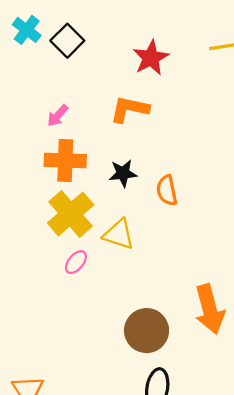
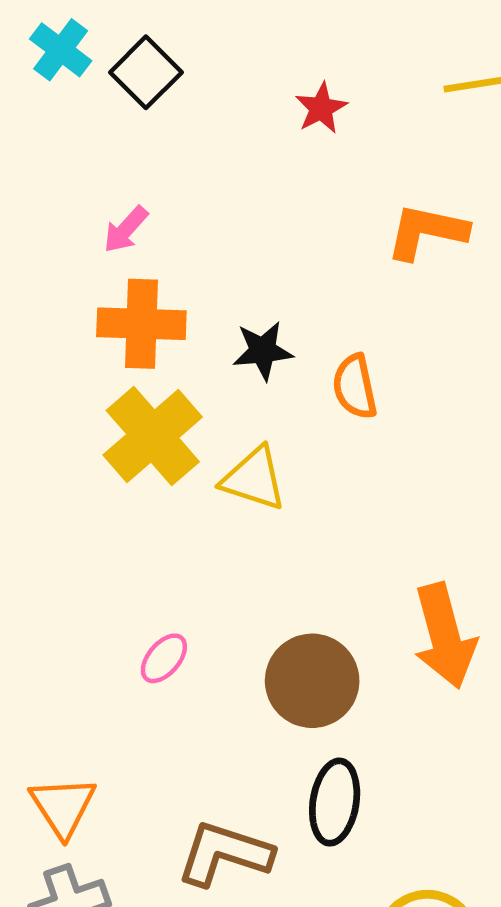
red star: (151, 58) -> (321, 108), size x0.7
orange L-shape: (129, 109) -> (427, 232), moved
pink ellipse: (76, 262) -> (164, 658), moved

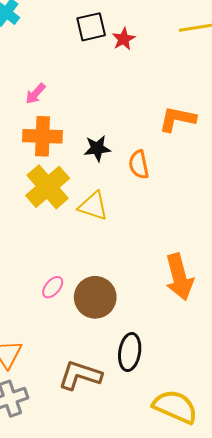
black square: (146, 72) -> (91, 27), moved, turned 32
orange L-shape: (427, 232) -> (177, 119), moved
brown circle: (312, 681) -> (95, 297), moved

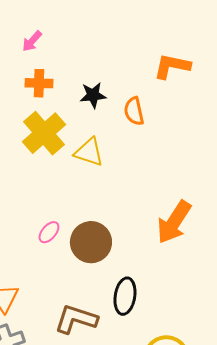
orange cross: (43, 136) -> (39, 83), size x0.7
orange arrow: (179, 277) -> (174, 222), turned 48

